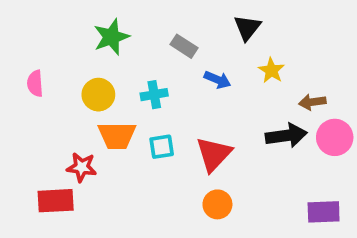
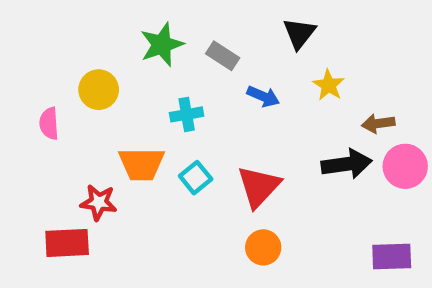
green star: (111, 37) -> (162, 45), moved
pink semicircle: (35, 83) -> (49, 123), moved
yellow circle: (98, 95) -> (99, 90), moved
cyan square: (162, 147) -> (196, 178), turned -30

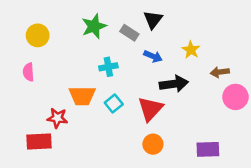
black triangle: (299, 33) -> (153, 20), moved
yellow circle: (99, 90) -> (38, 35), moved
black arrow: (347, 164) -> (174, 84), moved
purple rectangle: (392, 256) -> (208, 149), moved

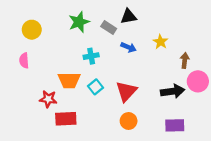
black triangle: (153, 20) -> (129, 16), turned 42
brown arrow: (220, 72) -> (185, 60), turned 104
black arrow: (174, 84) -> (173, 91), moved
red rectangle: (39, 142) -> (66, 119), moved

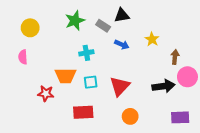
cyan square: (96, 87) -> (91, 82), turned 32
red rectangle: (66, 119) -> (83, 112), moved
orange circle: (129, 121) -> (130, 116), moved
purple rectangle: (175, 125) -> (180, 117), moved

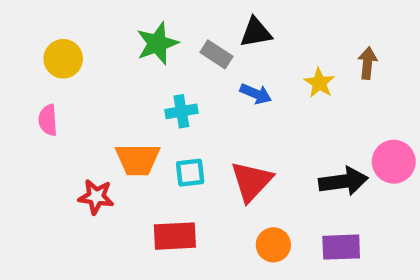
brown arrow: (175, 57) -> (367, 63), moved
purple rectangle: (180, 117) -> (341, 247), moved

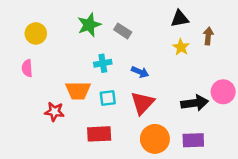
black triangle: (256, 32) -> (180, 19), moved
blue arrow: (256, 94) -> (140, 72), moved
orange circle: (273, 245) -> (155, 139), size x1.5

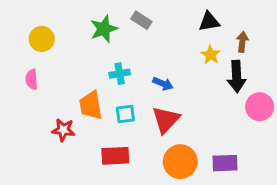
gray rectangle: (123, 31) -> (141, 20), moved
orange trapezoid: (78, 91) -> (91, 105), turned 80
black arrow: (195, 103) -> (237, 76), moved, turned 95

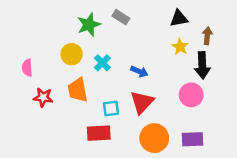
yellow circle: (42, 39) -> (72, 54), moved
cyan cross: (120, 74) -> (102, 63), turned -35
pink circle: (260, 107) -> (191, 95), moved
cyan square: (125, 114) -> (111, 108), moved
red star: (63, 130) -> (43, 97), moved

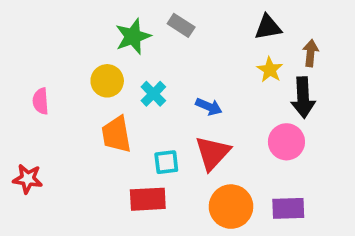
red star: (43, 97) -> (28, 179), moved

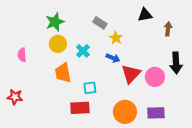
gray rectangle: (181, 25) -> (100, 23), moved
green star: (133, 36) -> (55, 22), moved
yellow star: (270, 70) -> (116, 38), moved
black arrow: (303, 97) -> (176, 63), moved
red triangle: (213, 153) -> (131, 74), moved

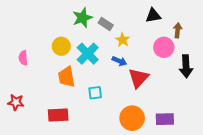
green star: (55, 22) -> (82, 18), moved
cyan cross: (83, 51) -> (88, 54), size x1.5
pink circle: (155, 77) -> (164, 47), moved
red rectangle: (80, 108) -> (58, 115), moved

